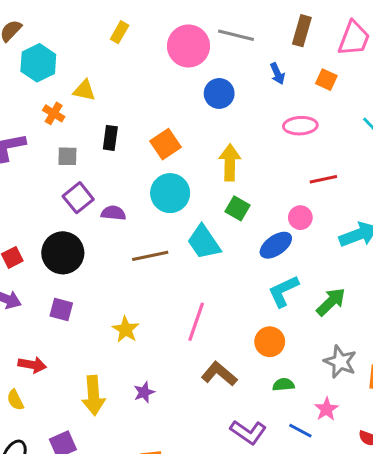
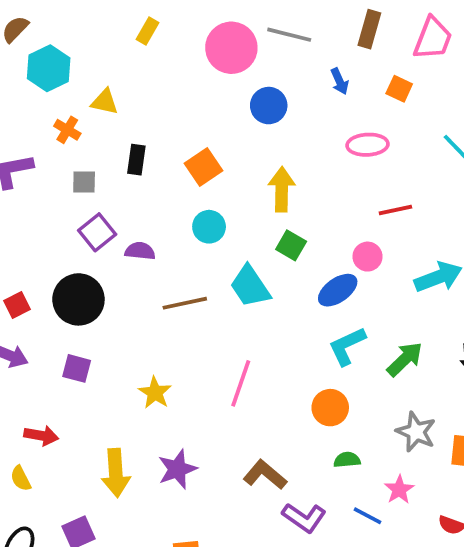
cyan circle: (170, 193) -> (209, 227), size x0.7
brown L-shape: (219, 374) -> (265, 475), moved
purple star: (144, 392) -> (177, 469), size x1.5

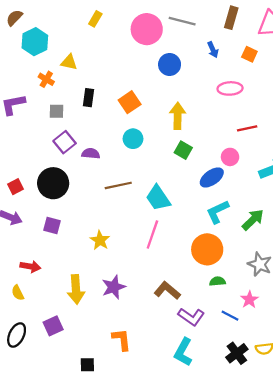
cyan trapezoid: (250, 286) -> (158, 198), moved
orange circle: (330, 408) -> (207, 249), size x1.4

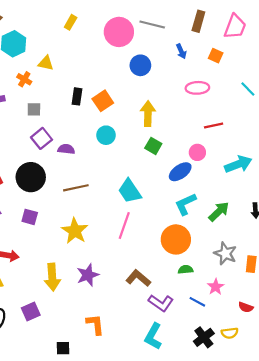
black rectangle: (88, 98) -> (77, 96), moved
brown line: (118, 185) -> (76, 188), moved
yellow star: (100, 240) -> (75, 231), size x1.4

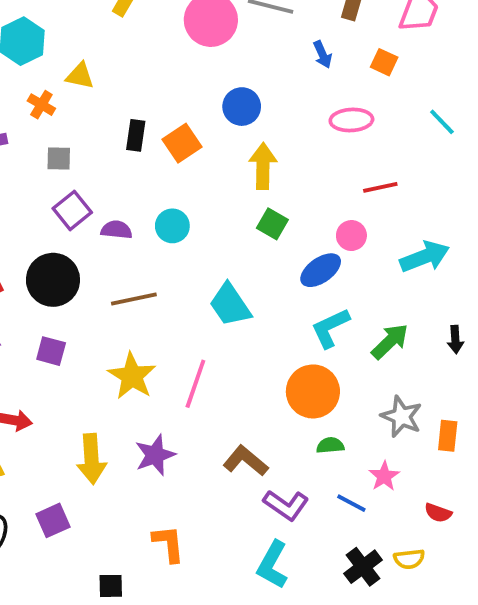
blue circle: (140, 65) -> (242, 107), moved
cyan circle: (106, 135) -> (172, 226), moved
pink line: (124, 225) -> (195, 384), moved

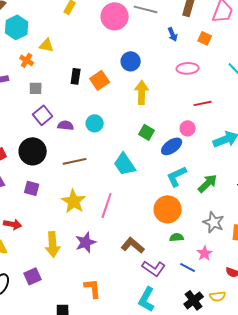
green square: (272, 224) -> (147, 132), moved

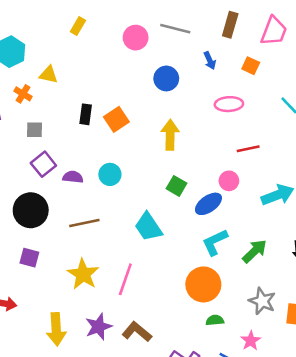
pink circle: (115, 16) -> (136, 38), size x0.7
blue circle: (131, 61) -> (166, 78), moved
brown L-shape: (133, 245) -> (137, 332), moved

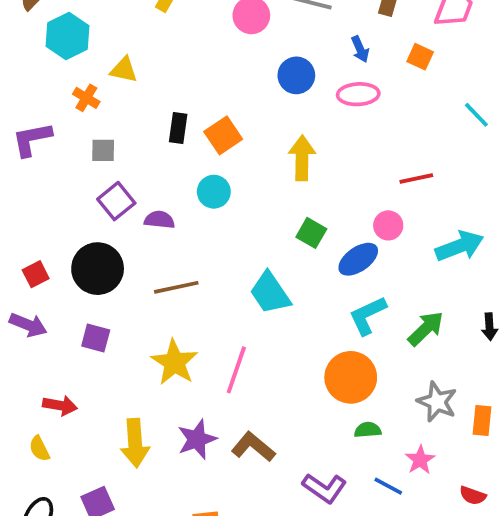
pink ellipse: (229, 104) -> (358, 94), moved
cyan circle: (110, 174) -> (214, 192), moved

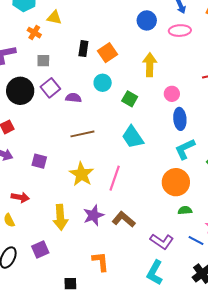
pink circle: (388, 225) -> (172, 94), moved
green square: (311, 233) -> (130, 99), moved
blue ellipse: (358, 259) -> (180, 119), turned -60
black circle: (98, 269) -> (20, 91), moved

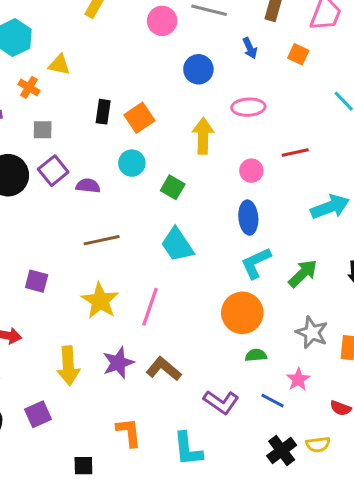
pink ellipse: (180, 31) -> (248, 107), moved
pink circle: (172, 94) -> (251, 171), moved
cyan L-shape: (155, 273) -> (188, 449), moved, turned -35

